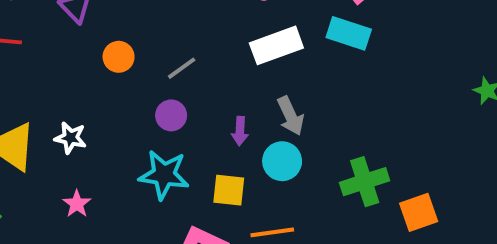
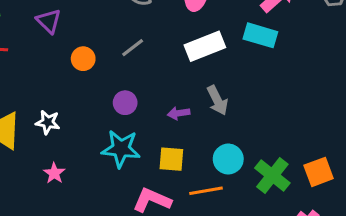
gray line: (182, 68) -> (133, 48), moved
purple arrow: (240, 131) -> (179, 113), turned 80
cyan circle: (282, 161) -> (228, 159), moved
green cross: (365, 182) -> (272, 175), moved, turned -32

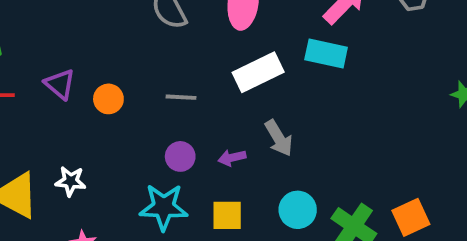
purple triangle: (49, 21) -> (60, 84), moved
gray line: (133, 48) -> (181, 97), moved, turned 45
purple circle: (125, 103) -> (180, 156), moved

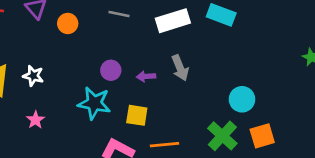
gray line: (181, 97) -> (119, 14), moved
cyan circle: (298, 210) -> (242, 99), moved

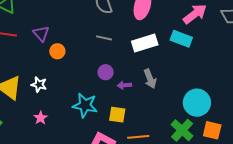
orange circle: (68, 23) -> (57, 51), moved
purple circle: (111, 70) -> (106, 72), moved
cyan circle: (242, 99) -> (197, 103), size x1.4
orange square: (262, 136) -> (212, 130), turned 30

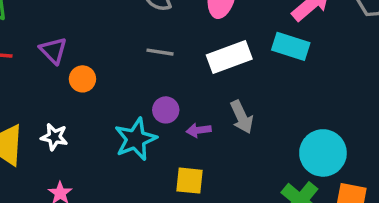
cyan star: (85, 105) -> (136, 139), moved, turned -30

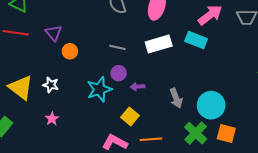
gray line: (160, 52) -> (117, 47), moved
gray arrow: (242, 117) -> (176, 98), moved
yellow square: (190, 181) -> (130, 116), turned 30

